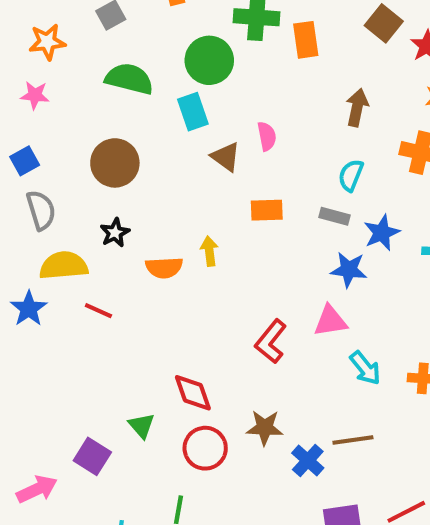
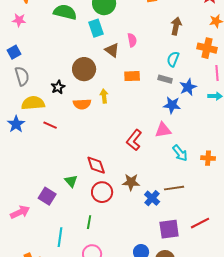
brown circle: (115, 163) -> (84, 69), moved

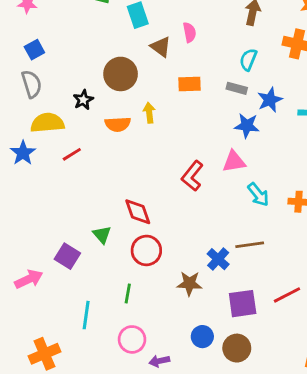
blue square: (14, 52) -> (34, 50), moved
red line: (50, 125) -> (72, 154), turned -56
brown star: (131, 182) -> (189, 283), moved

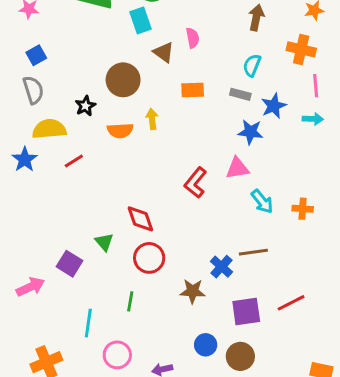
pink circle: (132, 339) -> (117, 355), moved

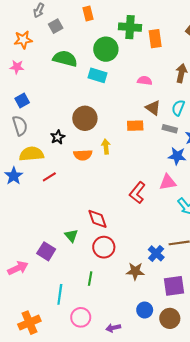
cyan rectangle: (140, 20) -> (98, 75), turned -54
pink semicircle: (193, 38) -> (145, 81), moved, turned -72
brown triangle: (164, 52) -> (153, 108), moved

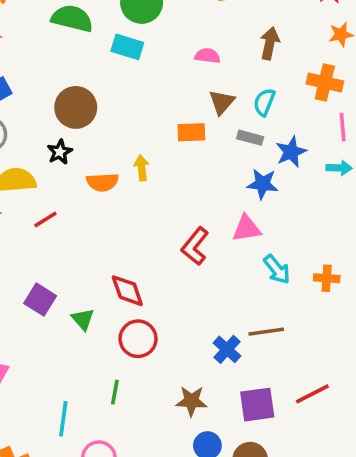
brown triangle: (153, 108) -> (222, 102), turned 35
brown circle: (85, 118) -> (76, 107), moved
purple square: (46, 251) -> (40, 300), moved
brown star: (135, 271) -> (191, 401), moved

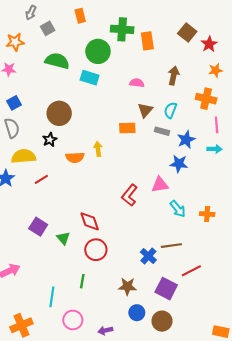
blue star: (263, 184) -> (179, 164), moved
red line: (312, 394) -> (191, 271), moved
purple square: (257, 405) -> (166, 289), turned 35

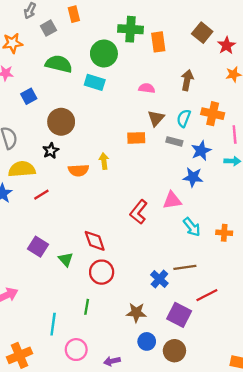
orange rectangle: (80, 16) -> (74, 14), moved
orange cross: (206, 99) -> (213, 114), moved
blue square: (14, 103) -> (29, 96), moved

